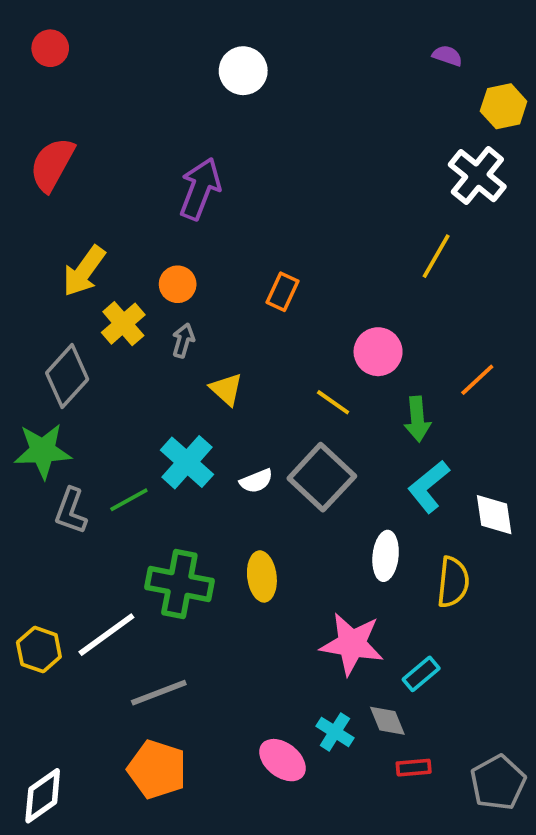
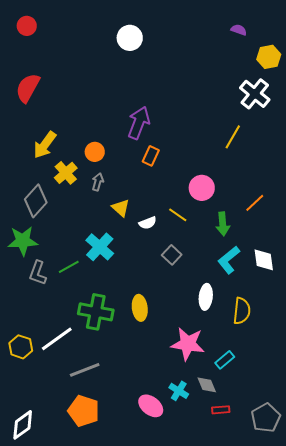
purple arrow: (200, 189) -> (139, 123), moved
gray square: (322, 477) -> (172, 255), size x0.6
white semicircle: (256, 481) -> (148, 223), moved
white diamond: (494, 515) -> (264, 260), moved

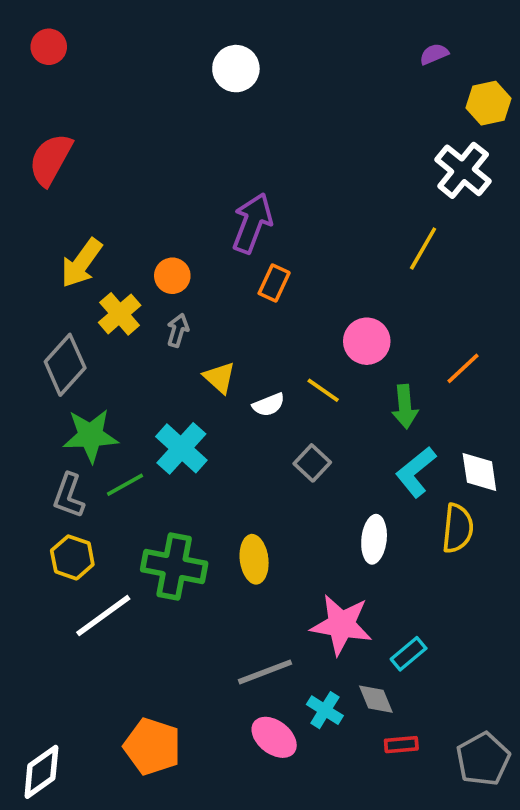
purple semicircle: (239, 30) -> (434, 54), turned -42
green star: (23, 241) -> (91, 436), moved
yellow semicircle: (242, 311) -> (458, 528), moved
yellow hexagon: (21, 347) -> (72, 557), moved
gray line: (85, 370) -> (265, 672), moved

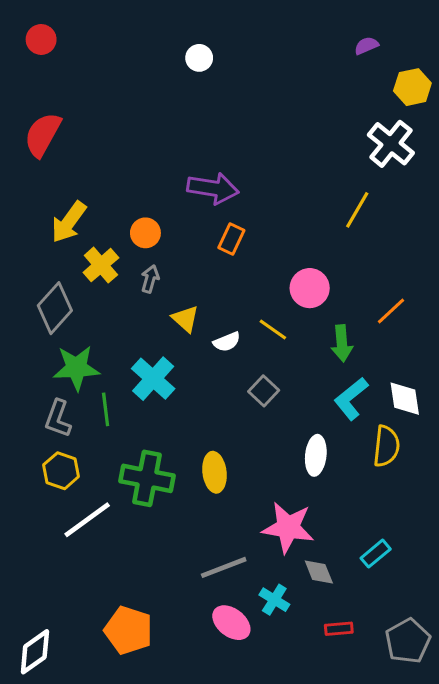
white circle: (236, 69) -> (199, 58), size x0.7
purple arrow: (252, 223) -> (213, 188), turned 78
green line: (125, 485) -> (106, 409), turned -68
cyan rectangle: (409, 654) -> (376, 554), moved
gray diamond: (376, 699) -> (319, 572), moved

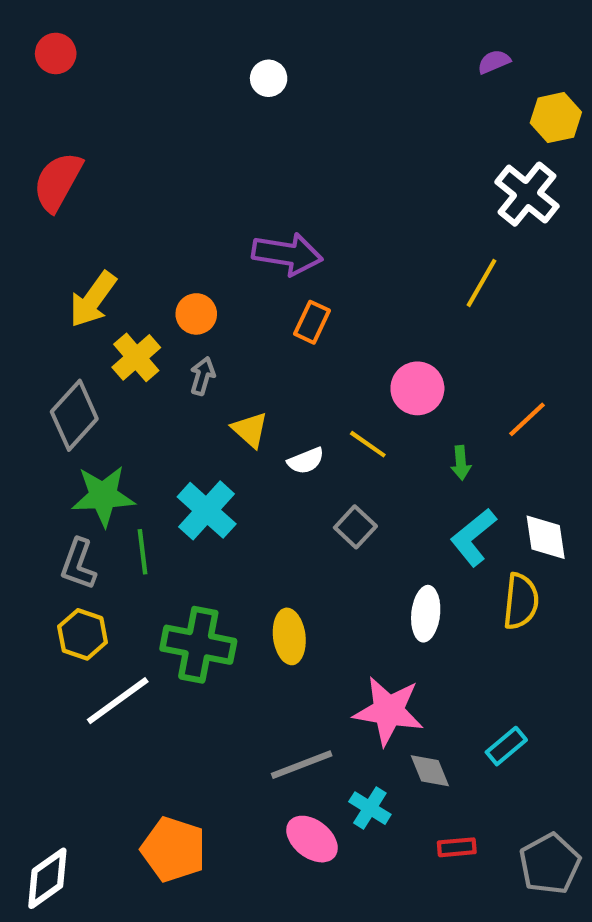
green arrow: (342, 343) -> (461, 463), size x0.7

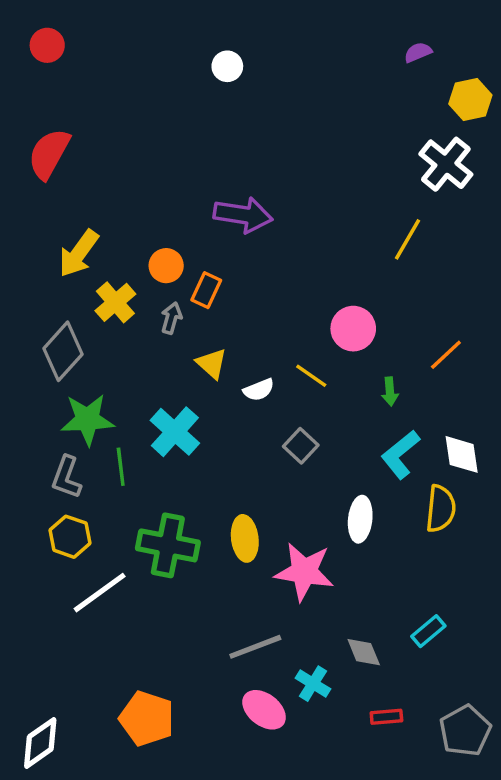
orange rectangle: (312, 322) -> (206, 290), moved
pink star: (388, 711) -> (304, 572), moved

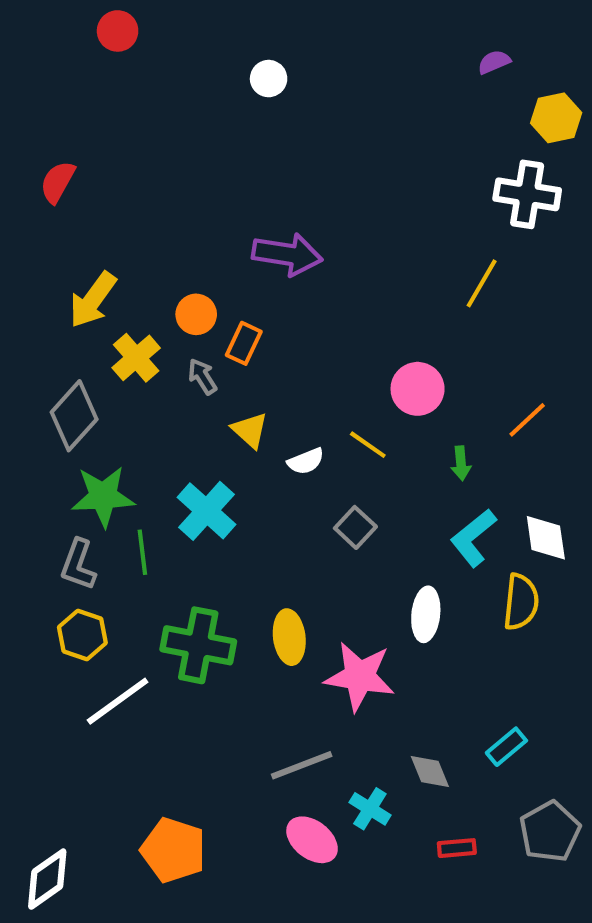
red circle: (47, 45) -> (118, 31), moved
red semicircle: (49, 154) -> (58, 182), size x0.7
white cross: (446, 164) -> (527, 194), turned -30
gray arrow: (171, 318) -> (202, 376), turned -48
gray pentagon: (465, 731) -> (550, 832), moved

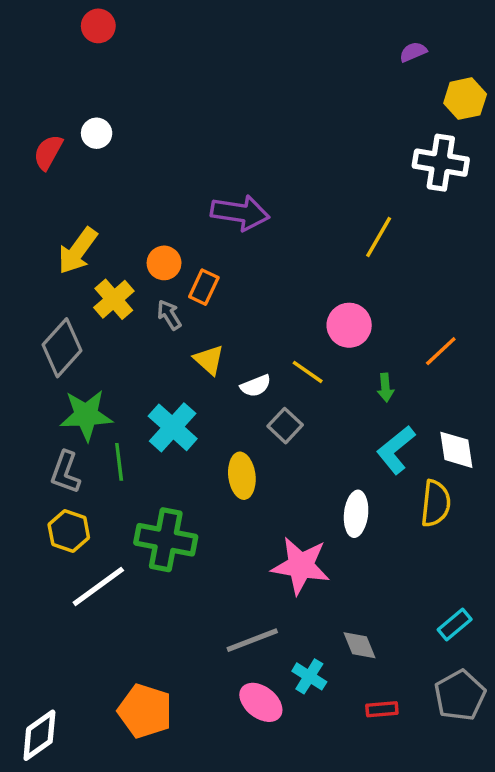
white circle: (269, 79) -> (97, 133), moved
yellow line: (482, 283) -> (379, 237), moved
gray square: (355, 527) -> (285, 426), moved
yellow ellipse: (289, 637) -> (242, 476), moved
cyan rectangle: (506, 747) -> (455, 625), moved

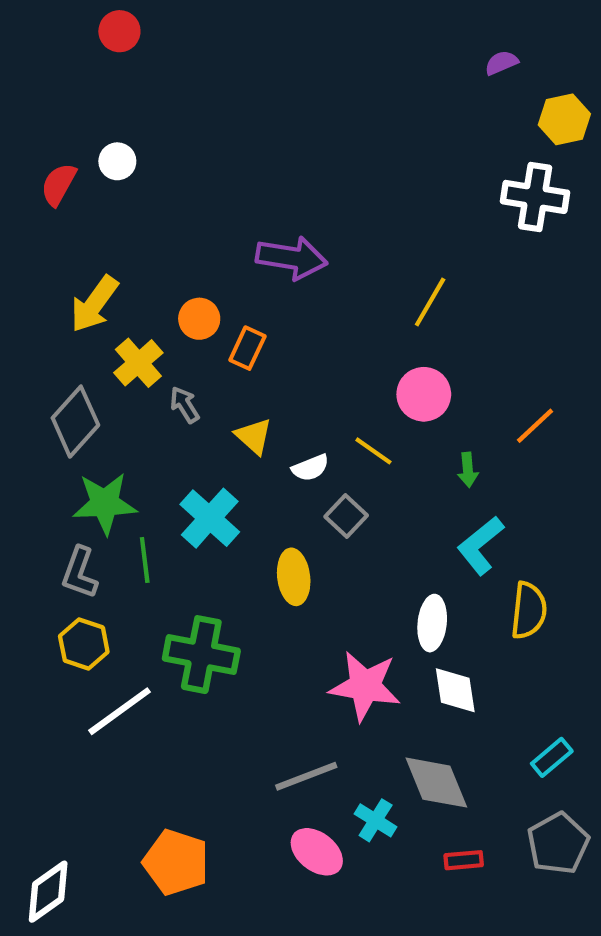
yellow line: (379, 237) -> (430, 302), moved
gray arrow: (169, 315) -> (185, 405), moved
white diamond: (456, 450) -> (455, 690), moved
gray diamond: (359, 645) -> (436, 783), size x1.6

